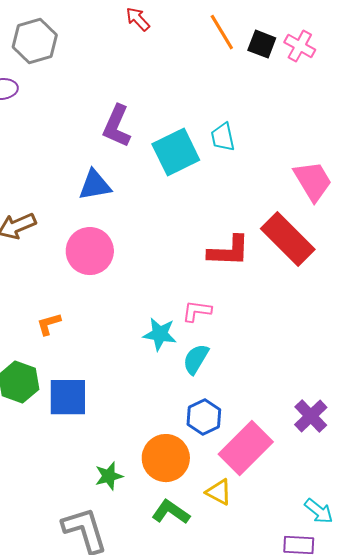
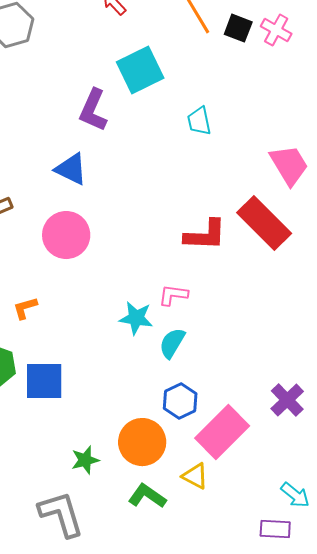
cyan square: (176, 152) -> (140, 70), moved
blue triangle: (95, 185) -> (71, 169), turned 36

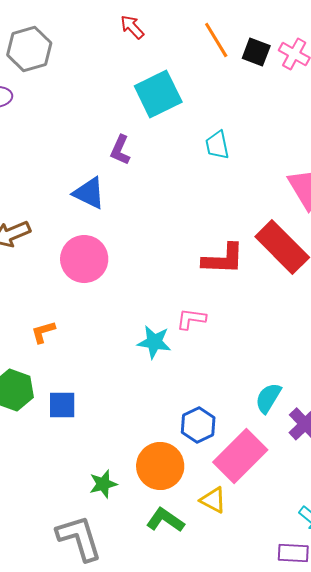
purple L-shape: (93, 110) -> (120, 150), moved, size x0.7
cyan semicircle: (172, 343) -> (268, 398), moved
blue square: (44, 381) -> (62, 405), size x0.7

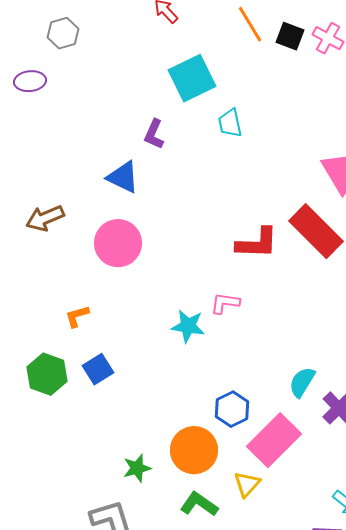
gray hexagon: (29, 49) -> (63, 33), size x0.7
cyan trapezoid: (217, 145) -> (230, 123), moved
blue square: (62, 405) -> (98, 369), moved, turned -32
yellow triangle: (213, 500) -> (247, 484), turned 44

